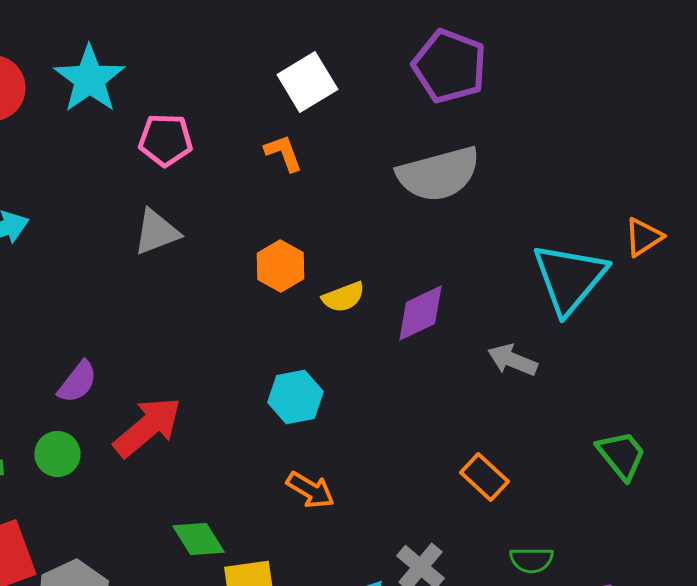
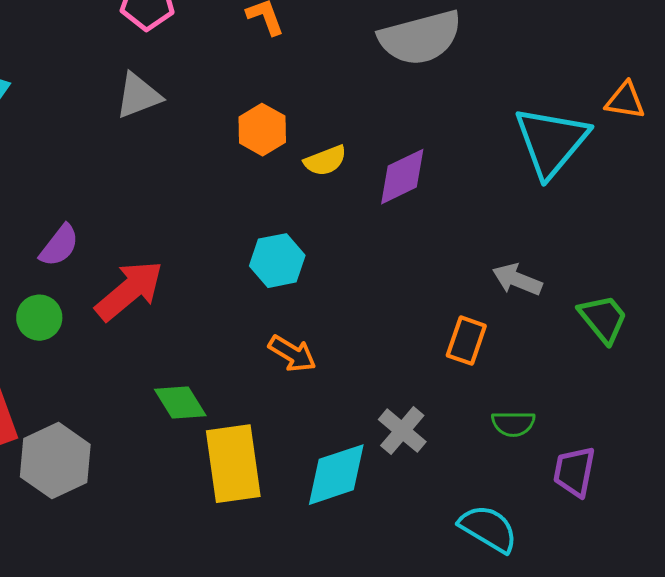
orange triangle: (643, 237) -> (625, 101), turned 42
gray arrow: (512, 360) -> (517, 280), moved
orange rectangle: (484, 477) -> (466, 341), turned 66

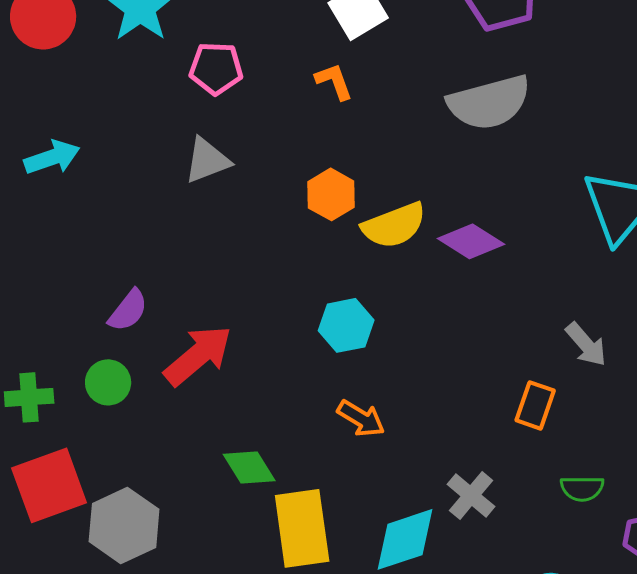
yellow semicircle: (325, 161) -> (394, 225), size x1.5
purple diamond: (402, 177) -> (471, 241), turned 58
gray arrow: (517, 280) -> (586, 344), turned -153

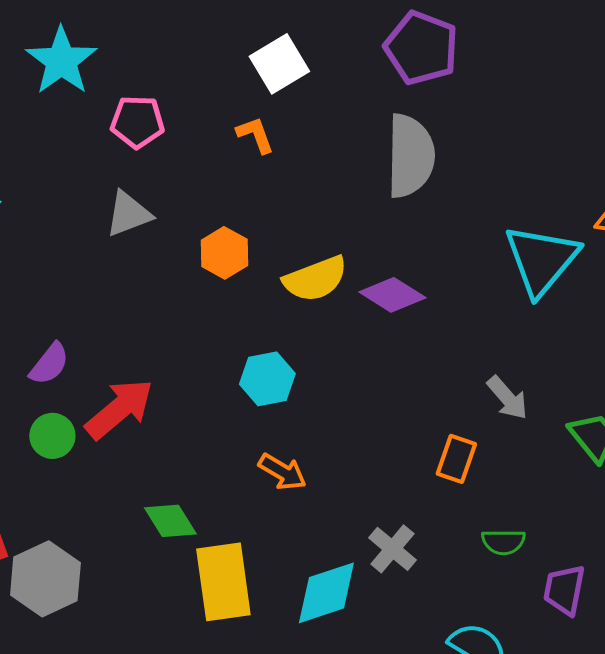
gray semicircle: (489, 102) -> (410, 156), turned -74
orange hexagon: (331, 194) -> (224, 253), moved
green circle: (108, 382) -> (52, 436), moved

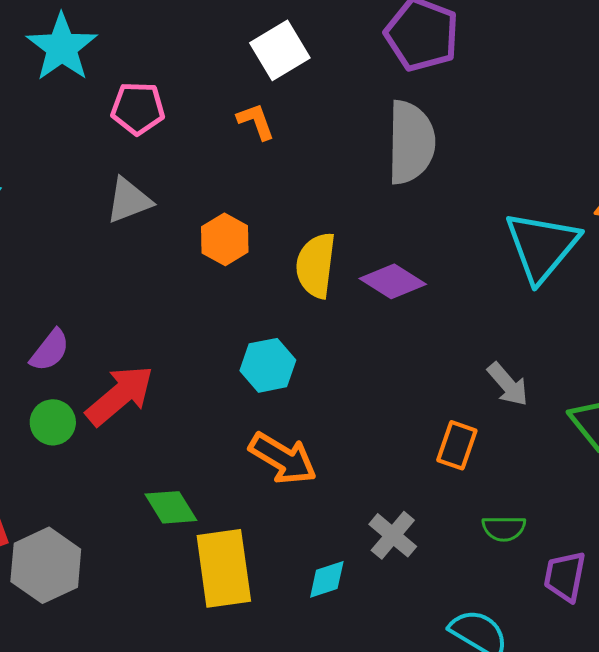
yellow semicircle: (315, 279) -> (316, 265), turned 118
orange arrow: (282, 472) -> (283, 458), size x1.4
cyan diamond: (326, 593) -> (327, 579), size x0.6

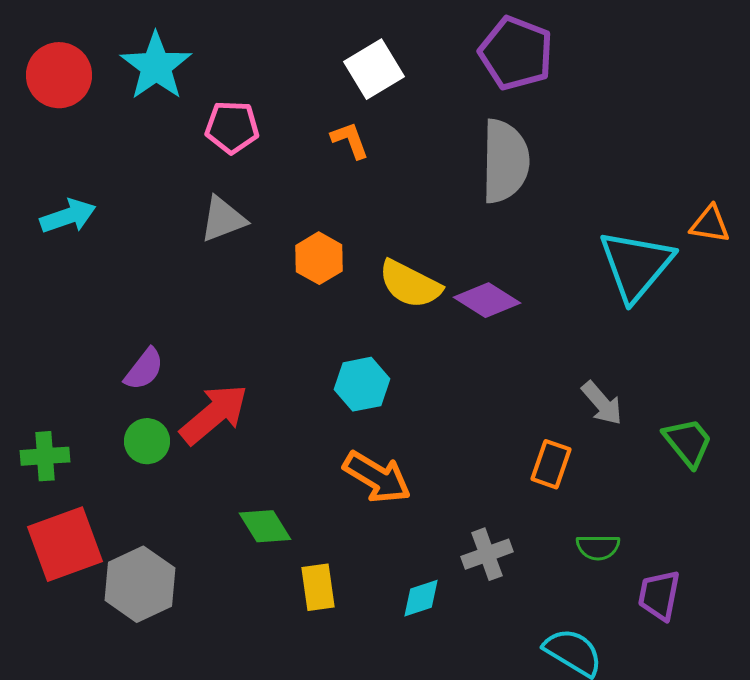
yellow semicircle: (316, 265) -> (410, 284), turned -70
gray cross: (393, 535) -> (487, 554), turned 30
yellow rectangle: (224, 568) -> (318, 587), size x0.6

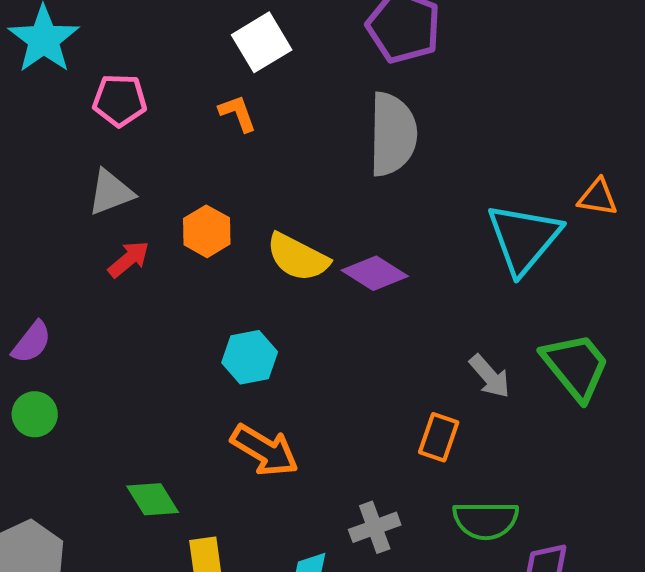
red arrow: (214, 414) -> (129, 259), moved, size x0.6
green trapezoid: (688, 442) -> (576, 366), moved, size x1.4
green semicircle: (598, 547) -> (486, 520), size x1.5

